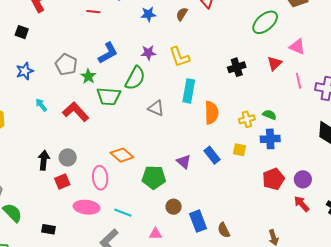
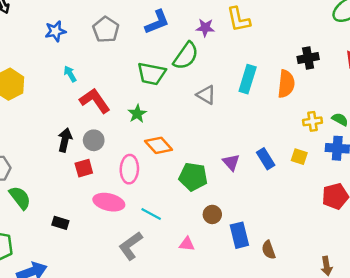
yellow L-shape: (179, 57) -> (239, 19), moved
green star: (88, 76) -> (137, 114), moved
red L-shape: (76, 112) -> (95, 101), moved
orange semicircle: (211, 113) -> (286, 84), moved

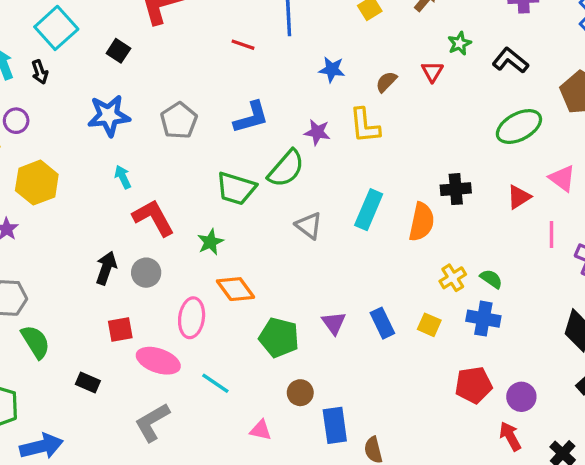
blue star: (55, 31) -> (109, 116), size x1.4
yellow cross: (312, 121) -> (453, 278), turned -30
red square: (84, 168) -> (120, 329), moved
gray L-shape: (131, 246) -> (152, 422), moved

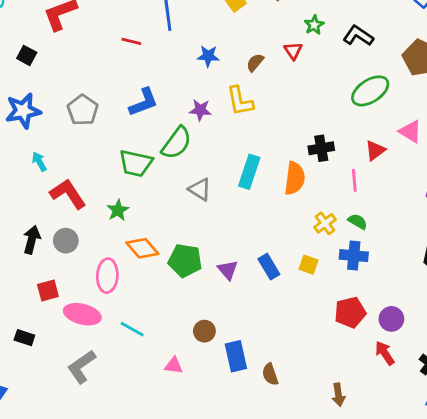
pink line: (551, 235) -> (354, 180), moved
green pentagon: (279, 337) -> (185, 260), moved

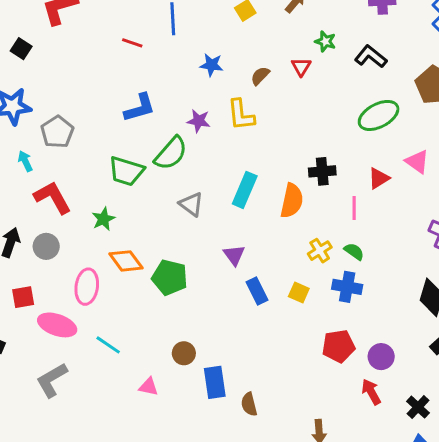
green star: (314, 25) -> (325, 41), turned -30
gray pentagon: (83, 110) -> (57, 132), moved
purple triangle: (228, 270) -> (234, 255), moved

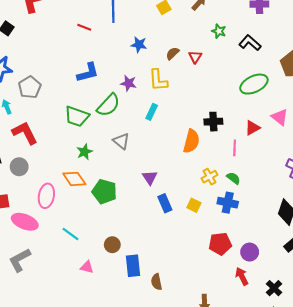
red triangle: (301, 67) -> (195, 57), moved
cyan rectangle: (245, 190) -> (152, 112), moved, size x0.7
green star: (103, 219) -> (85, 152), moved
cyan line: (108, 345) -> (71, 234), moved

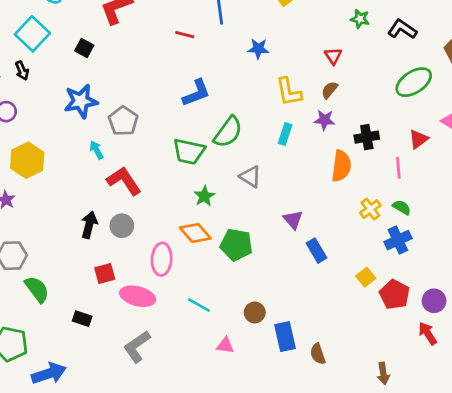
brown semicircle: (172, 53) -> (330, 90), moved
purple star: (129, 83) -> (324, 120), moved
blue cross: (228, 203) -> (398, 240), turned -30
yellow square: (194, 205) -> (366, 277), moved, turned 32
red pentagon: (220, 244) -> (395, 294), turned -30

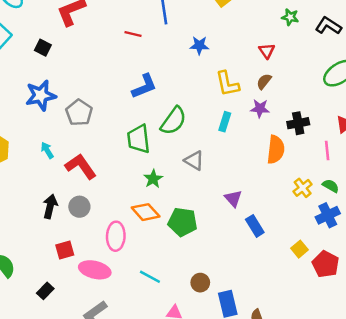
cyan arrow: (96, 150) -> (47, 150), moved
green trapezoid: (189, 151) -> (139, 139), turned 72
black rectangle: (82, 319) -> (45, 291), turned -63

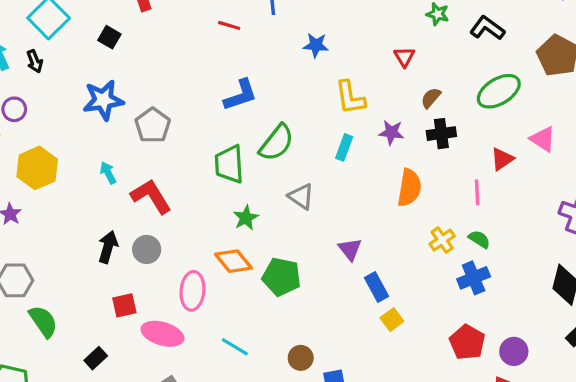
brown semicircle: (264, 81) -> (431, 98), moved
black cross: (298, 123) -> (441, 134), moved
yellow square: (300, 249) -> (392, 320), moved

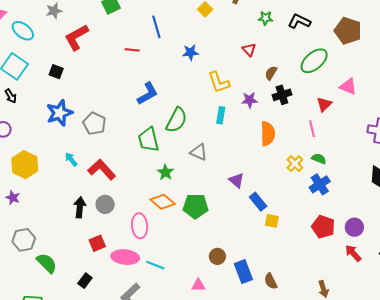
yellow square: (392, 320) -> (272, 221), turned -32
cyan line: (235, 347) -> (155, 265), moved

